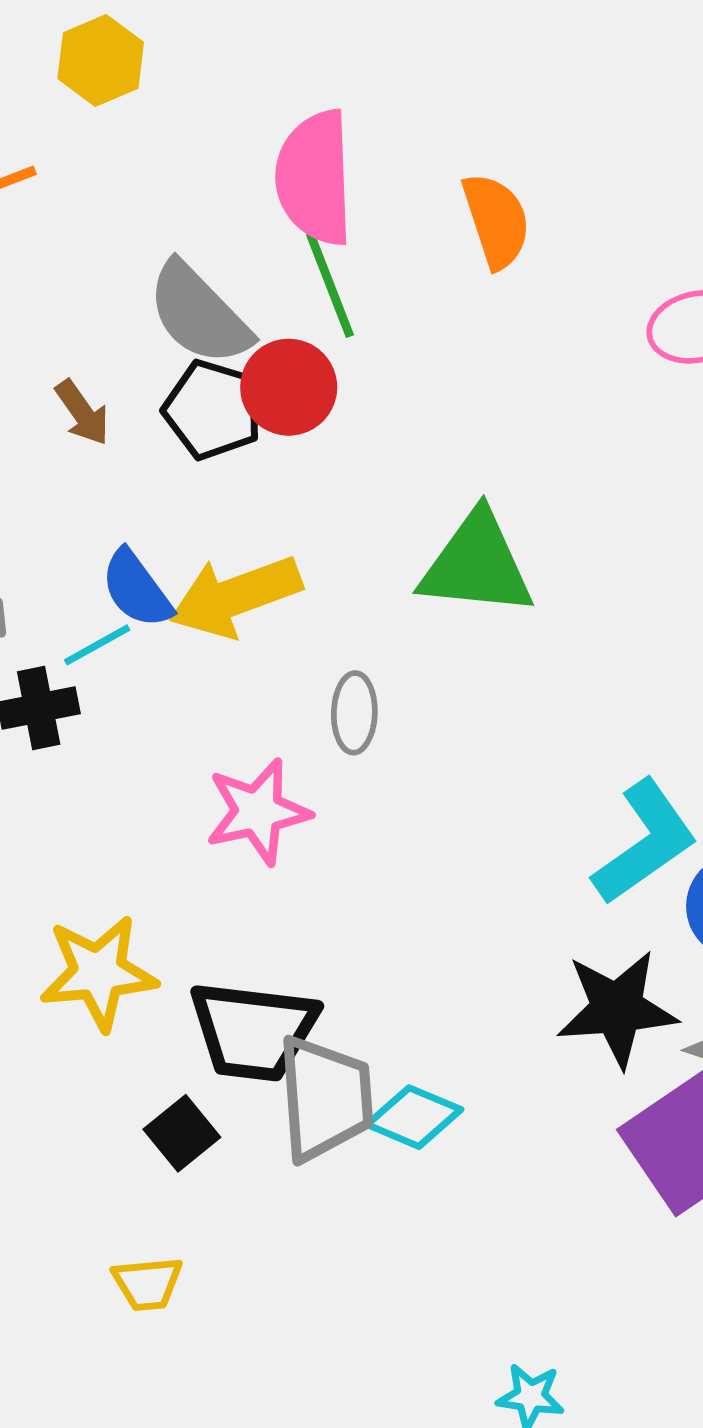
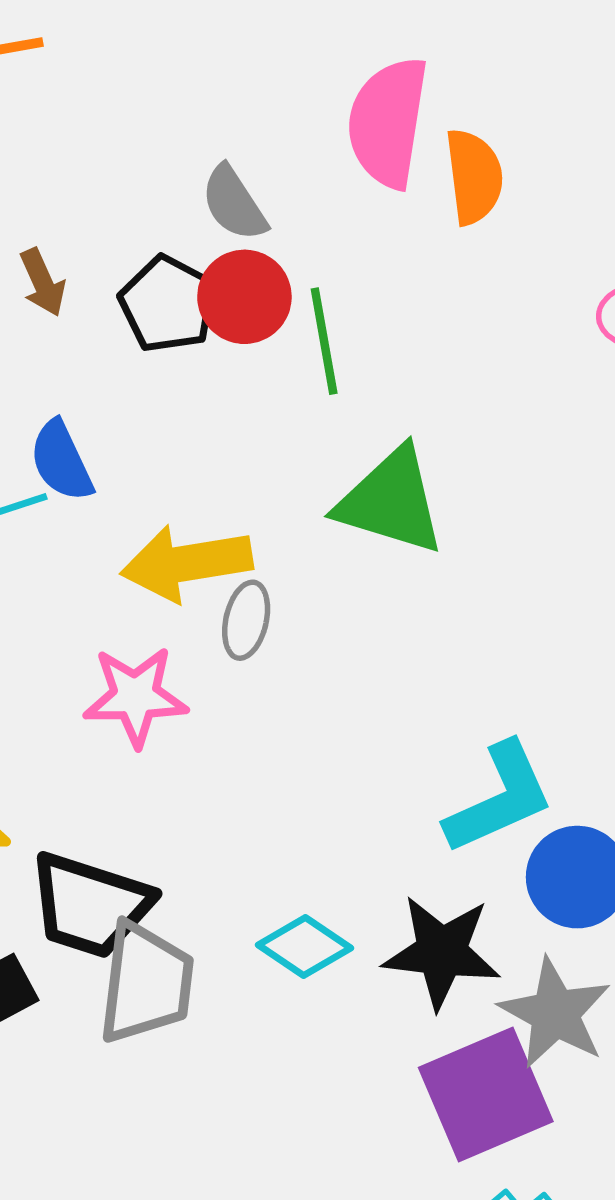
pink semicircle: (315, 178) -> (388, 122), moved
green line: (330, 285) -> (324, 341), moved
gray semicircle: (199, 314) -> (234, 203), moved, size x0.7
yellow arrow: (235, 596) -> (187, 563), moved
cyan diamond: (414, 1117) -> (305, 946), moved

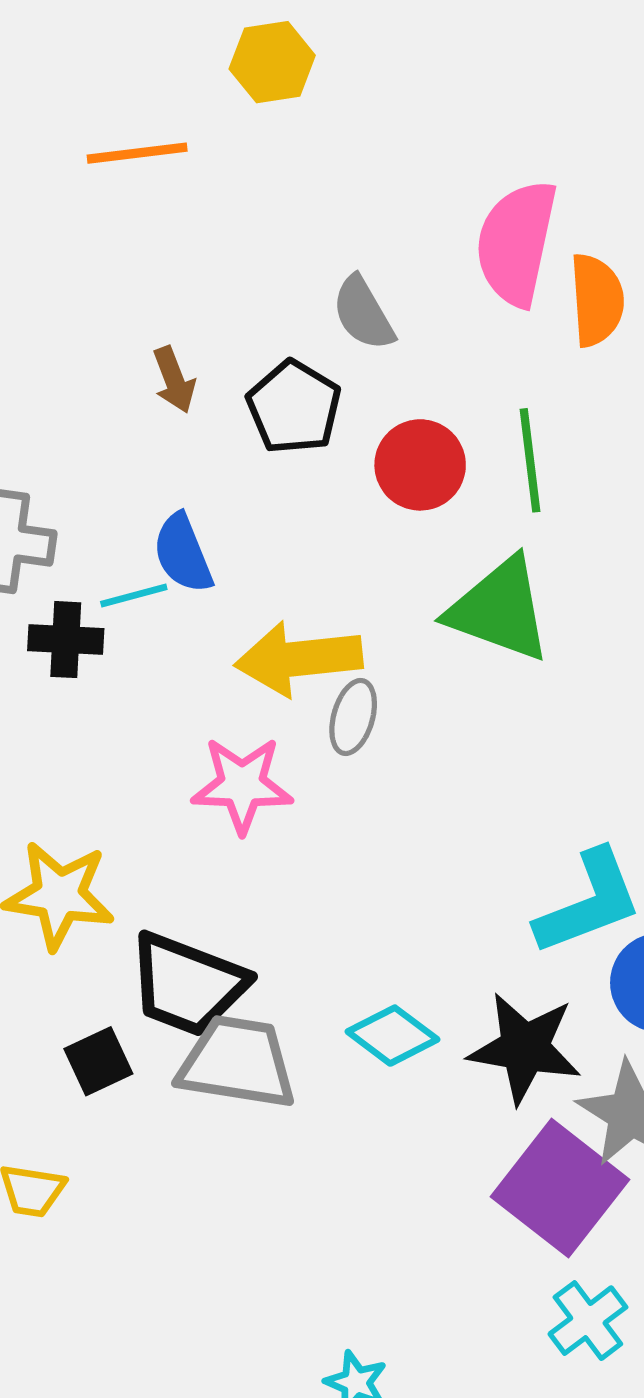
red circle: (244, 297) -> (420, 465), moved
green line: (324, 341) -> (530, 460), moved
gray trapezoid: (146, 983) -> (237, 1062), turned -91
purple square: (486, 1094) -> (560, 1188), turned -32

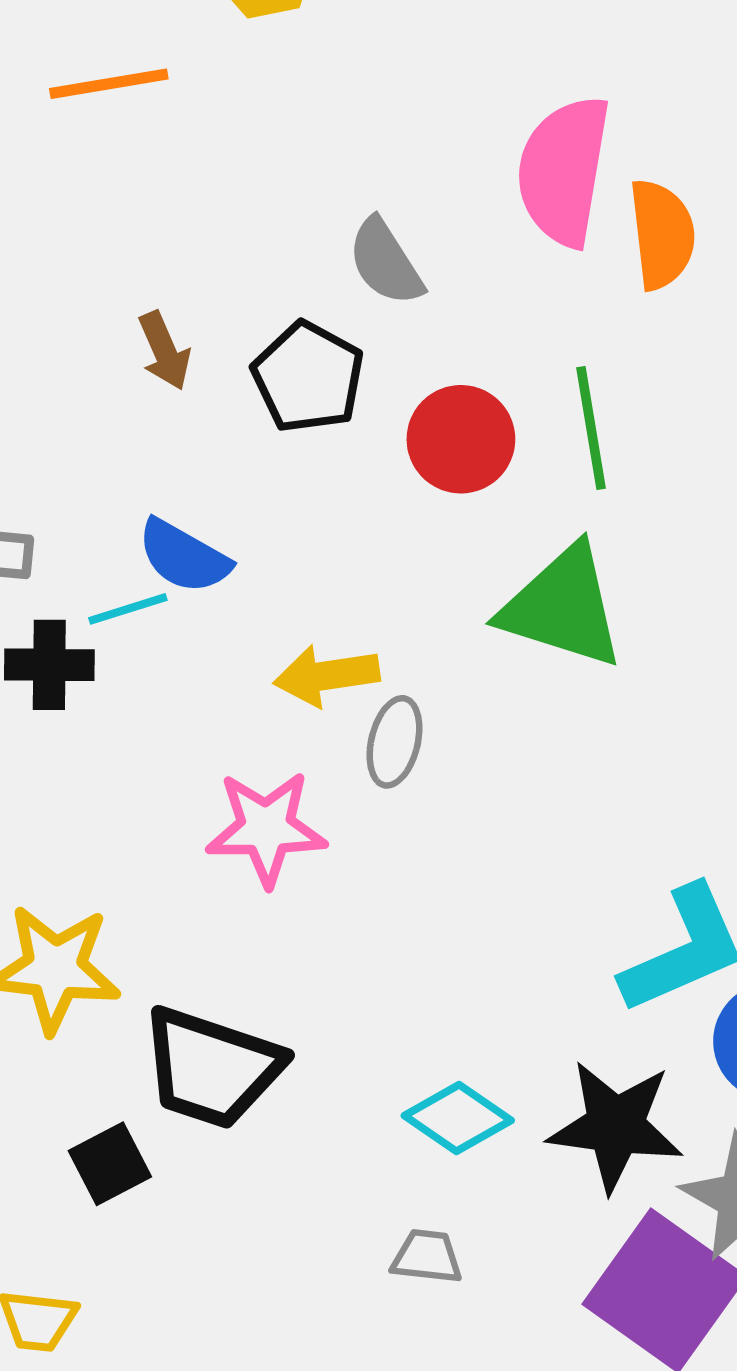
blue semicircle: (183, 553) -> (184, 556), turned -36
yellow arrow: (299, 659) -> (327, 675), size x0.7
gray trapezoid: (237, 1062) -> (427, 1257), moved, size x0.5

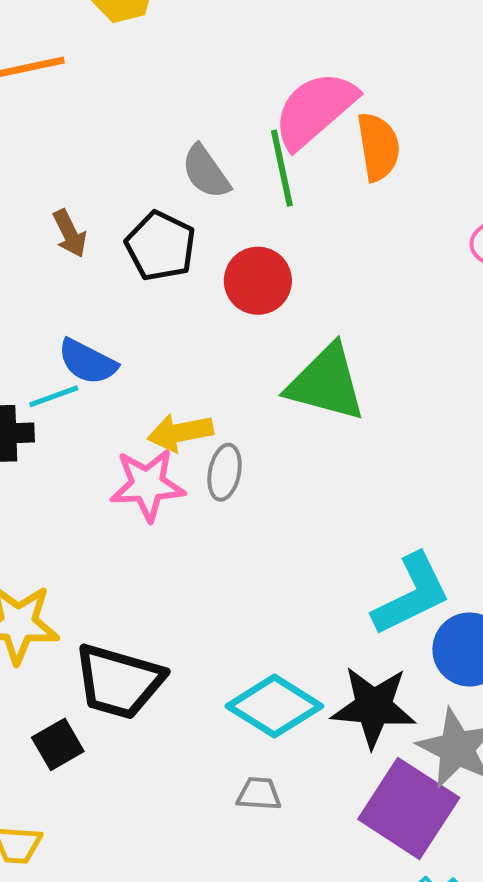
pink semicircle: (564, 171) -> (315, 110), turned 42
green line: (591, 428) -> (282, 168), moved
pink star: (266, 828) -> (147, 485), moved
cyan diamond: (458, 1118) -> (274, 706), size x1.4

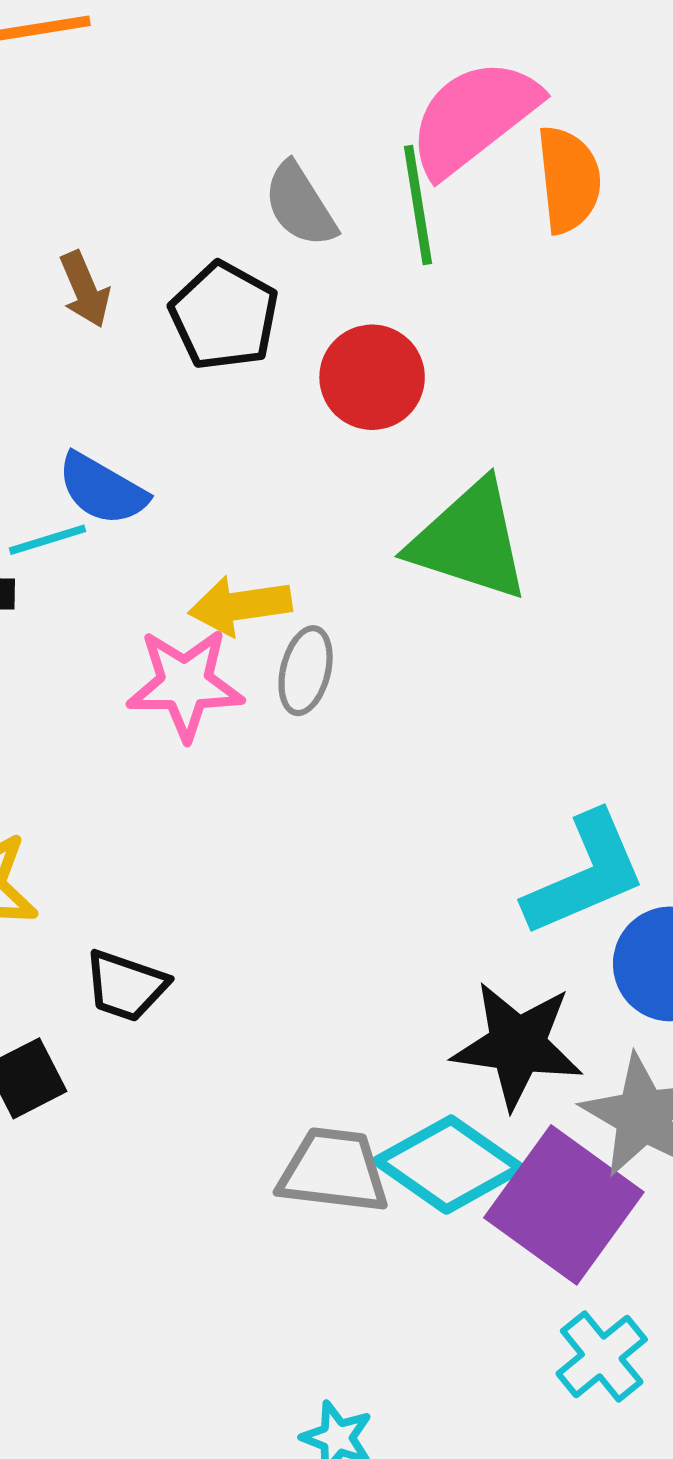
black trapezoid: (119, 681) -> (126, 986), size x0.6
cyan diamond: (274, 706) -> (449, 1165), moved
gray trapezoid: (259, 794) -> (334, 1171), size x1.6

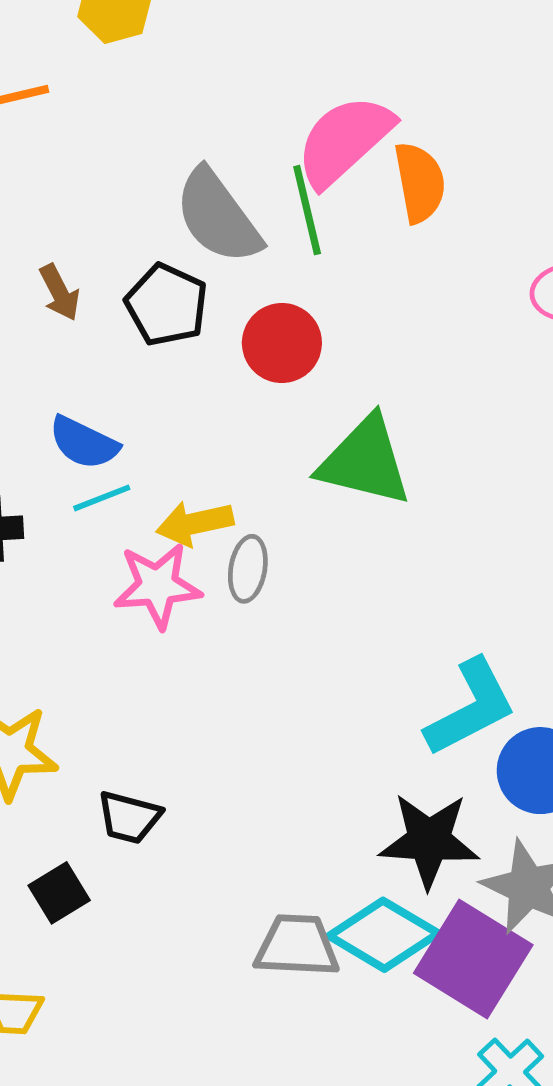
gray semicircle: (300, 205) -> (218, 216), size x1.5
cyan line: (48, 540) -> (102, 498), moved

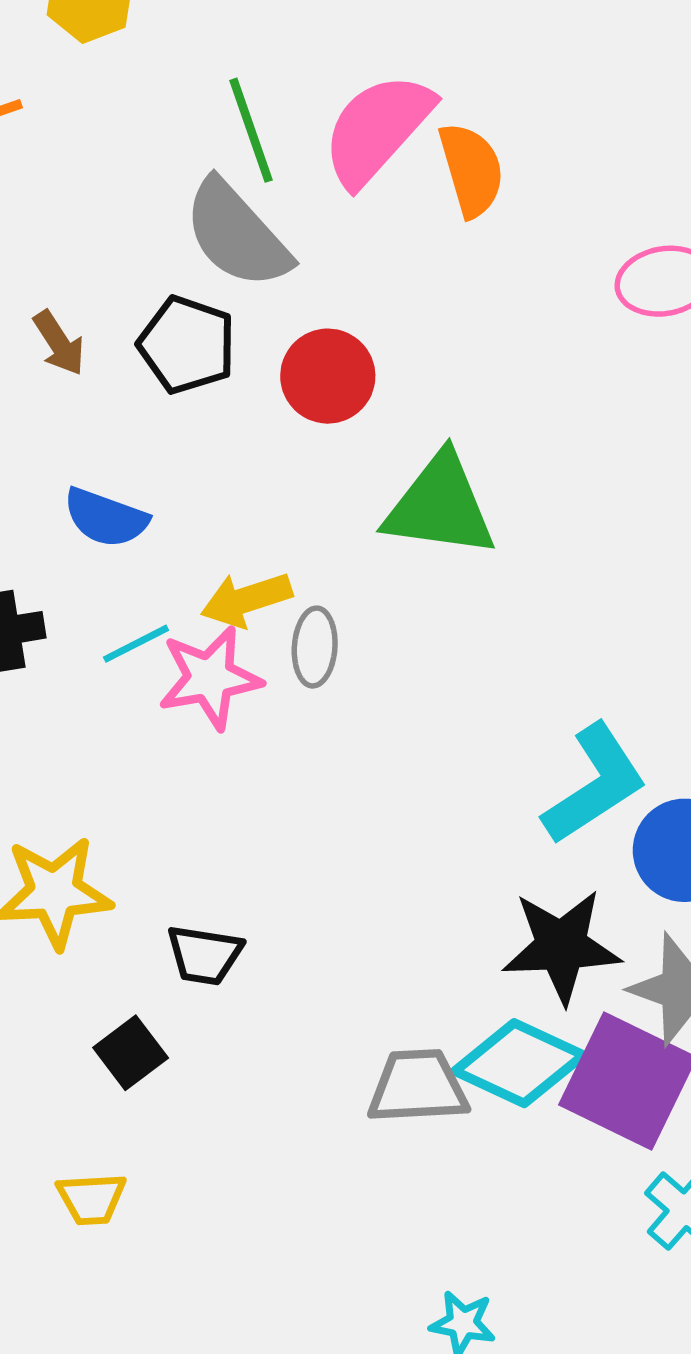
green line: (307, 210) -> (251, 130), moved
cyan line: (102, 498) -> (136, 644), moved

